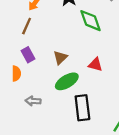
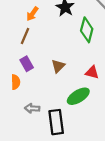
green diamond: (90, 21) -> (87, 30), turned 35
green ellipse: (67, 81) -> (78, 96), moved
black rectangle: (82, 108) -> (56, 122), moved

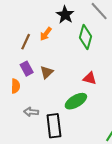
orange arrow: (32, 14) -> (46, 34), moved
brown triangle: (58, 66) -> (47, 72), moved

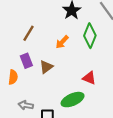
orange arrow: (46, 34) -> (62, 42), moved

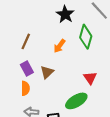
orange semicircle: (13, 77) -> (25, 88), moved
red triangle: (89, 78) -> (90, 78), turned 40

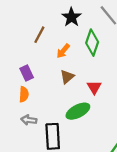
brown line: (26, 41) -> (39, 35), moved
brown triangle: (47, 72) -> (67, 77), moved

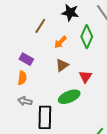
black star: (71, 17) -> (70, 13), turned -30
purple rectangle: (27, 73) -> (26, 59), turned -40

